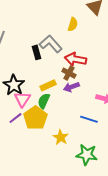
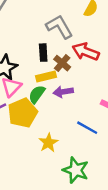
black rectangle: (37, 52) -> (43, 53), moved
brown cross: (69, 73) -> (62, 63), moved
purple arrow: (71, 87) -> (63, 92), moved

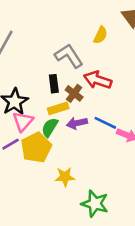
blue line: (87, 128) -> (105, 123), moved
yellow star: (48, 143) -> (65, 177), turned 30

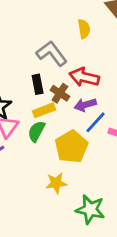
yellow semicircle: (100, 35) -> (84, 29), turned -30
purple arrow: (77, 123) -> (85, 105), moved
blue line: (105, 123) -> (95, 122), turned -70
yellow pentagon: (36, 148) -> (71, 147), moved

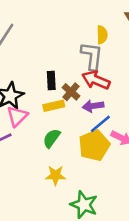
gray L-shape: (52, 53) -> (92, 56), moved, turned 36
green semicircle: (36, 131) -> (52, 138), moved
yellow pentagon: (71, 147) -> (94, 145), moved

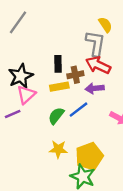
yellow semicircle: (102, 35) -> (105, 25), turned -35
brown cross: (71, 92) -> (75, 75), turned 35
blue line: (100, 124) -> (78, 110), moved
yellow pentagon: (94, 145) -> (89, 156), moved

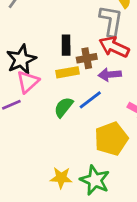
yellow star: (58, 149) -> (61, 178), moved
yellow pentagon: (89, 156) -> (111, 139), moved

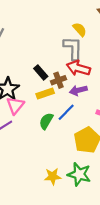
black rectangle: (66, 45) -> (41, 72), turned -32

